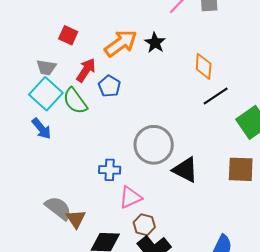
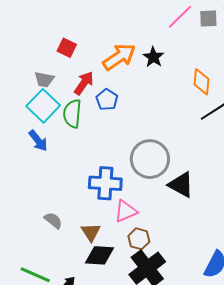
green semicircle: (75, 101) -> (72, 114), turned 40
blue cross: (110, 170) -> (105, 183), size x1.5
gray semicircle: (58, 208) -> (53, 220), size x0.7
brown triangle: (76, 219) -> (91, 232), moved

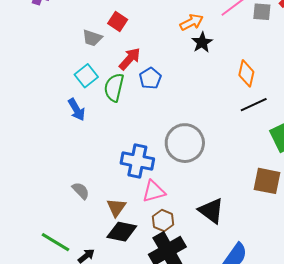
orange arrow: (119, 57) -> (192, 22), moved, size x0.7
gray trapezoid: (44, 80) -> (92, 38), moved
cyan square: (43, 106) -> (86, 76), size x0.7
black triangle: (181, 185) -> (211, 211), moved

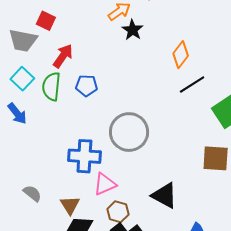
gray trapezoid: (92, 38) -> (23, 40), size x1.4
orange diamond: (246, 73) -> (181, 55), turned 32
blue pentagon: (150, 78) -> (86, 86), moved, turned -30

